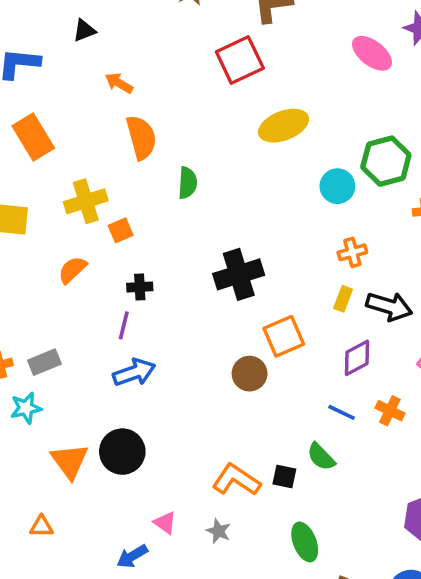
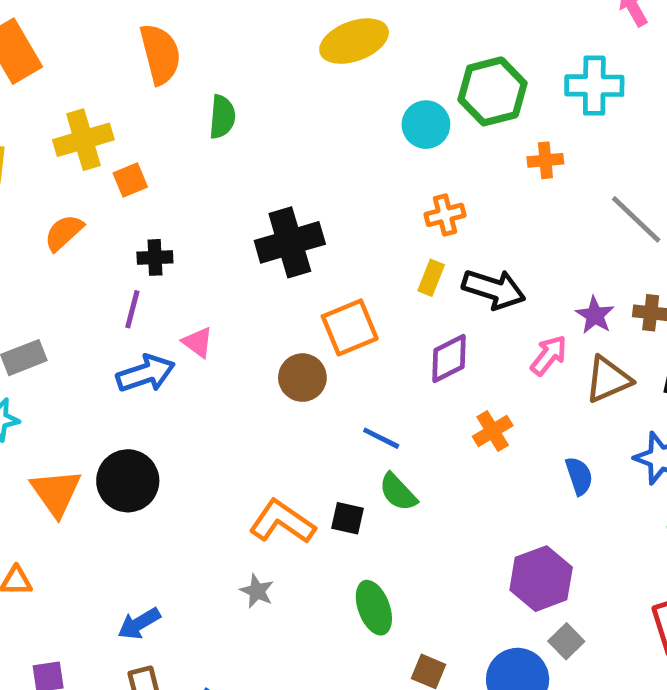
orange cross: (390, 411) -> (493, 431), turned 32
blue line: (342, 412) -> (381, 438), moved
pink triangle: (165, 523) -> (198, 342), moved

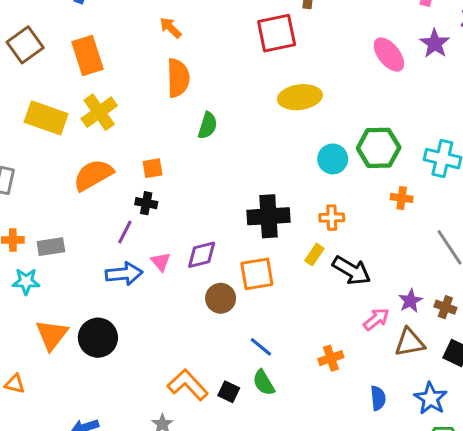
yellow cross: (83, 140) -> (99, 112), moved, turned -32
orange square: (130, 180) -> (153, 168), moved
orange semicircle: (64, 233) -> (93, 175), size x1.5
black cross: (290, 242) -> (269, 216), moved
purple diamond: (449, 359) -> (202, 255), moved

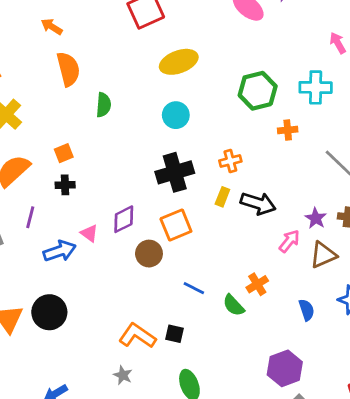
cyan circle: (333, 159) -> (176, 115), moved
purple line: (125, 232) -> (30, 217), moved
green semicircle: (264, 383) -> (234, 305), moved

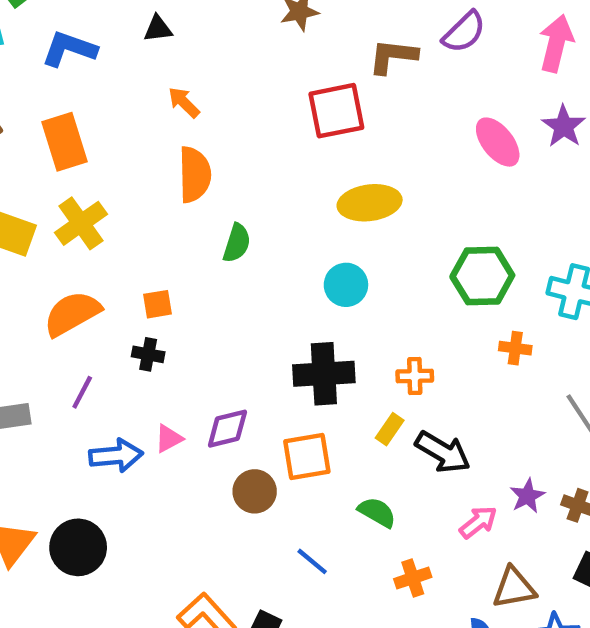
pink triangle: (89, 233) -> (169, 439), turned 42
brown triangle: (323, 255) -> (514, 588), moved
green semicircle: (234, 305) -> (377, 512), moved, turned 150

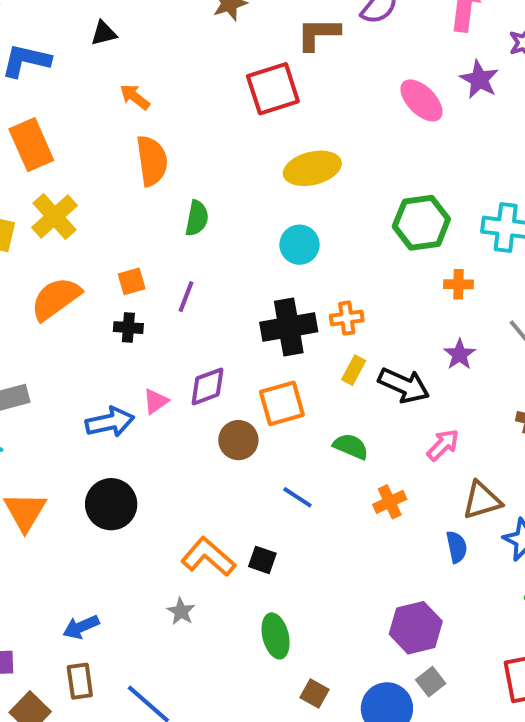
orange cross: (415, 376) -> (347, 318), moved
purple line: (82, 392) -> (186, 297), moved
purple star: (527, 496) -> (460, 354), moved
black circle: (78, 547) -> (111, 504), moved

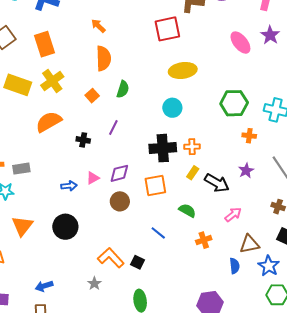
orange square: (132, 281) -> (92, 96), moved, turned -32
blue arrow: (110, 422) -> (69, 186), size x0.7
brown circle: (238, 440) -> (120, 201), moved

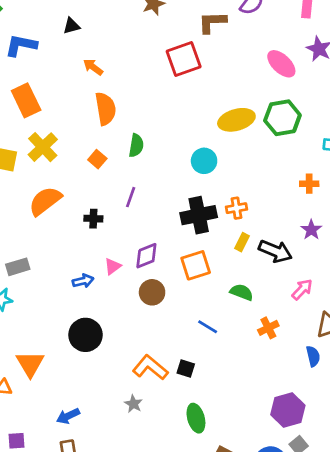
yellow ellipse: (183, 70) -> (236, 120), moved
green hexagon: (234, 103) -> (282, 118), moved
orange triangle: (22, 226) -> (30, 364), moved

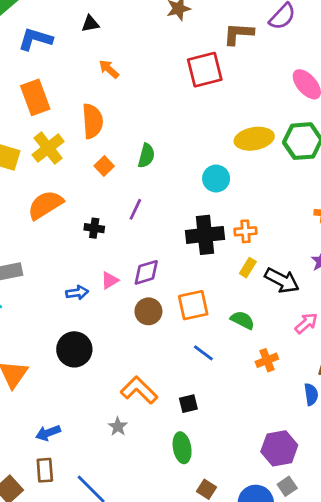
orange semicircle: (106, 109) -> (92, 121), moved
orange square: (196, 265) -> (193, 305), moved
black square: (186, 369) -> (188, 404), moved, turned -36

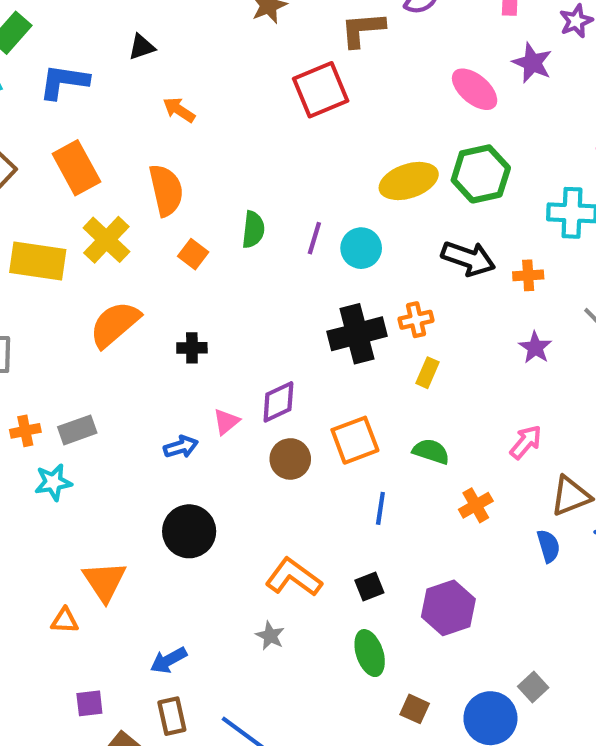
purple line: (135, 209) -> (314, 238), moved
black arrow: (282, 280) -> (468, 258), moved
blue line: (203, 353) -> (380, 508), turned 70
purple hexagon: (279, 448) -> (448, 608), moved

